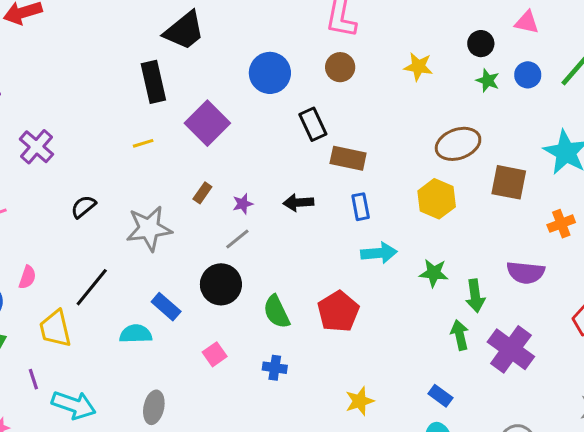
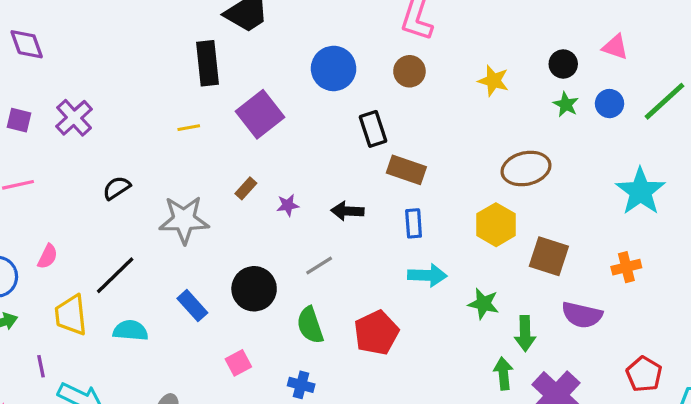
brown square: (509, 182) -> (549, 256), moved
gray line: (237, 239) -> (319, 266), moved
cyan semicircle: (136, 334) -> (131, 330), moved

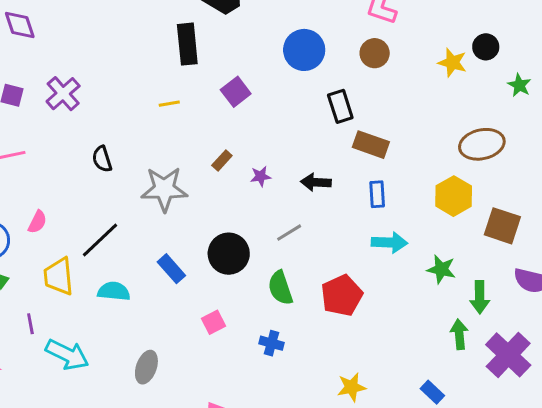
black circle: (563, 64) -> (486, 47), moved
purple square: (260, 114) -> (236, 92), size x0.7
black semicircle: (117, 188) -> (102, 159), turned -75

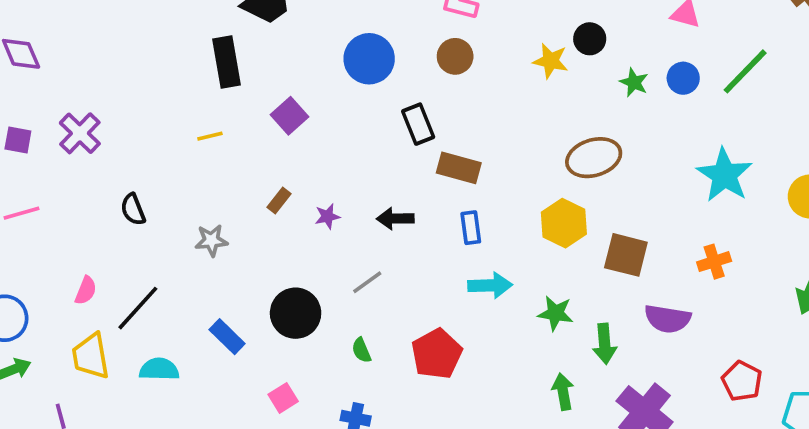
gray star: (164, 189) -> (211, 240), size x0.6
pink semicircle: (37, 222) -> (86, 290), moved
green semicircle: (280, 288) -> (361, 350), size x0.6
green arrow: (459, 334) -> (563, 392), moved

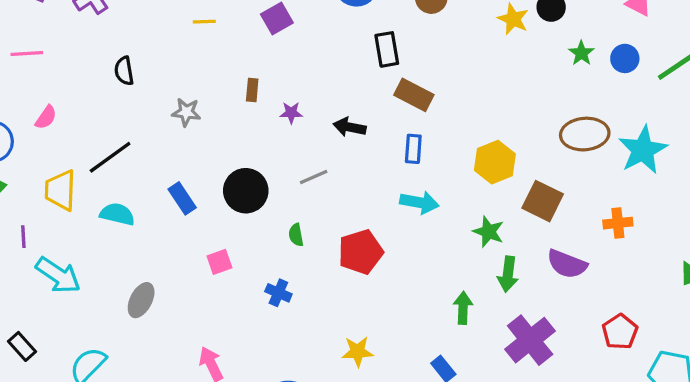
brown ellipse: (594, 158) -> (585, 134), moved
brown rectangle: (279, 200) -> (252, 90), turned -45
pink semicircle: (86, 290) -> (46, 117), moved
green star: (556, 313) -> (489, 232), moved

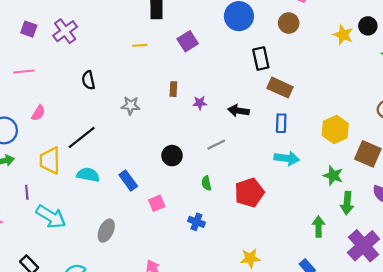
black circle: (246, 191) -> (172, 156), size x0.7
blue rectangle: (182, 198) -> (128, 181), moved

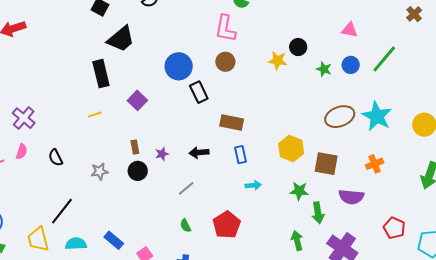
black rectangle: (261, 58) -> (199, 92), moved
pink semicircle: (38, 113) -> (22, 152), moved
black circle: (172, 156) -> (138, 171), moved
cyan arrow: (287, 158) -> (253, 185), size x0.7

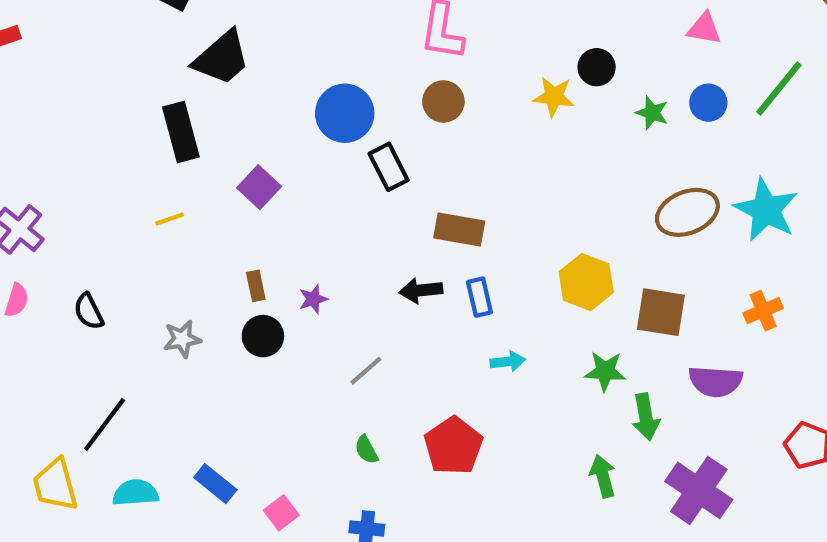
black arrow: (199, 153) -> (421, 290), moved

